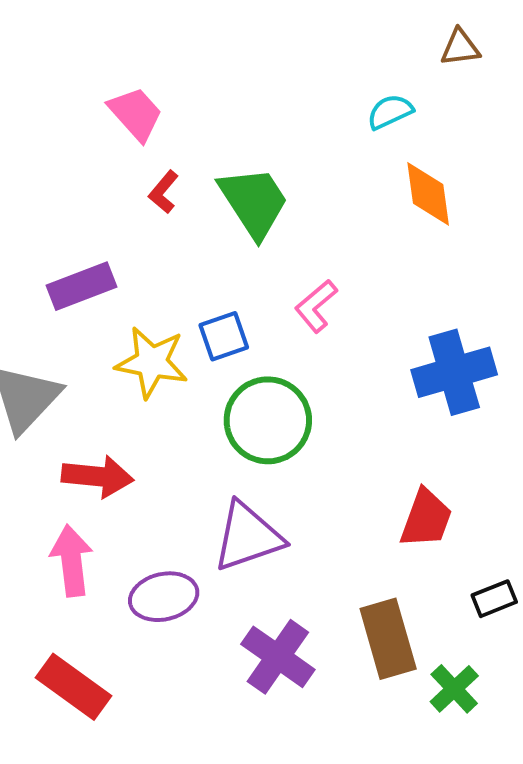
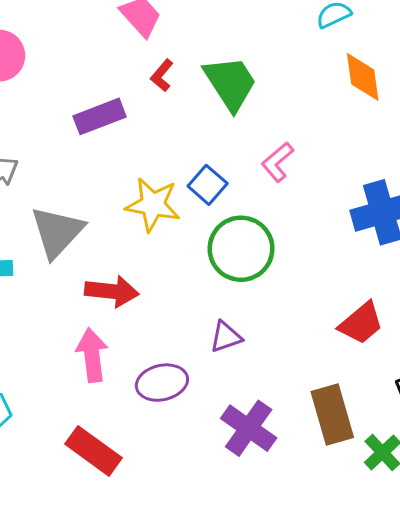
purple rectangle: (81, 286) -> (100, 116), moved
blue square: (224, 336) -> (208, 185), turned -30
red trapezoid: (426, 519) -> (361, 323), turned 30
purple triangle: (248, 537) -> (226, 337), size x0.6

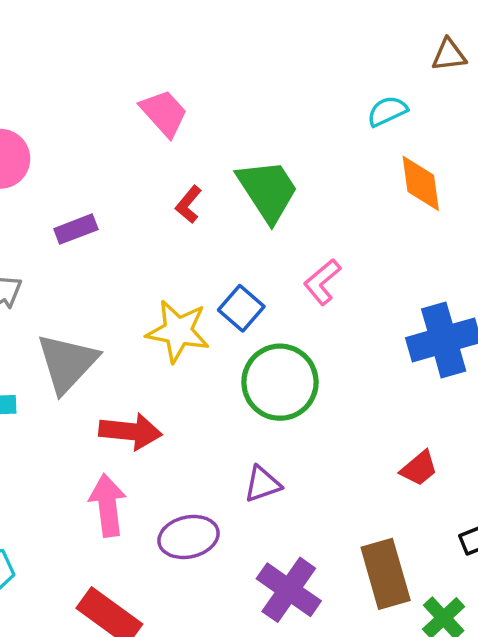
red L-shape: (162, 75) -> (189, 204), moved
purple rectangle: (100, 116) -> (76, 229), moved, size x0.7
red trapezoid: (361, 323) -> (419, 468), size x0.7

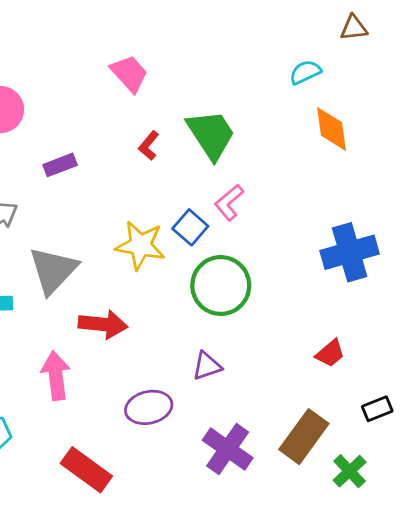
pink L-shape: (322, 282) -> (229, 202), moved
pink arrow: (108, 505) -> (56, 376), moved
brown rectangle: (386, 574) -> (304, 437), turned 52

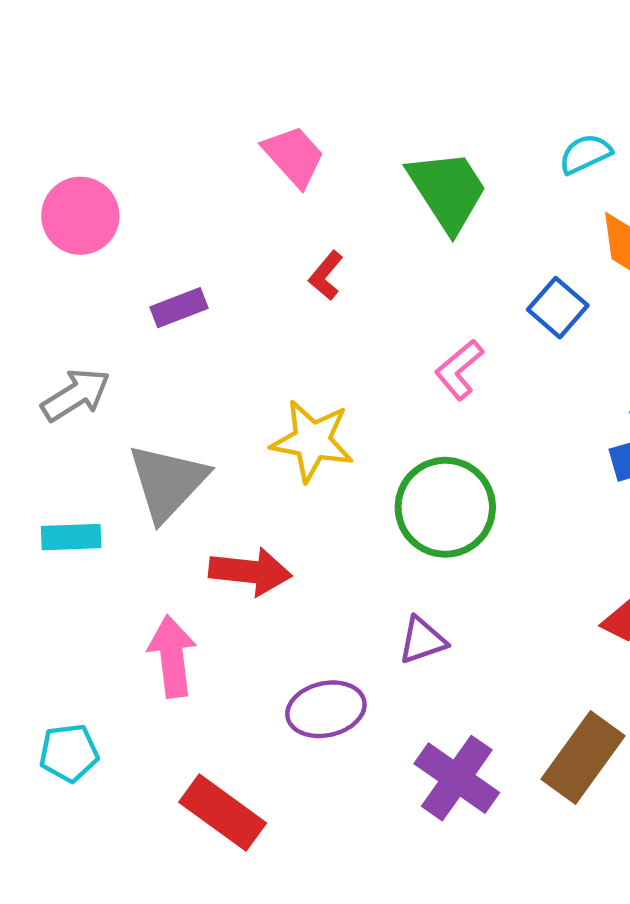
green trapezoid: (211, 134) -> (448, 191), moved
blue square: (190, 227) -> (558, 308), moved

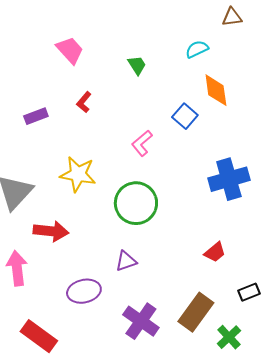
green trapezoid: (448, 191) -> (137, 65), size x0.5
purple rectangle: (179, 308) -> (36, 116), moved

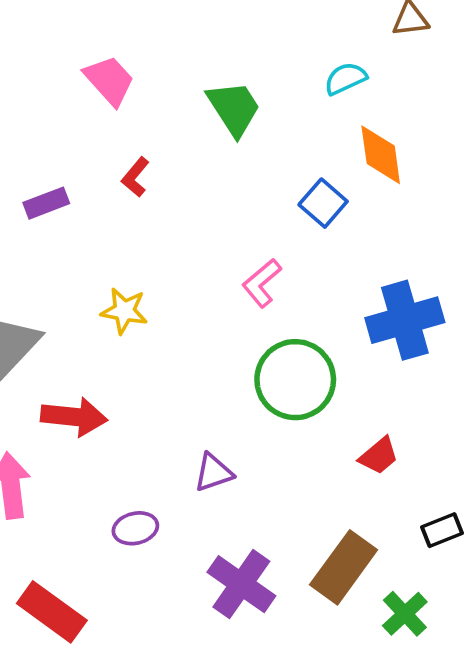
green trapezoid: (137, 65) -> (234, 108), size x1.6
pink L-shape: (142, 143) -> (262, 283), moved
yellow star: (78, 174) -> (124, 311), size x0.7
green circle: (136, 203) -> (295, 380), moved
purple ellipse: (84, 291) -> (135, 528), size x0.7

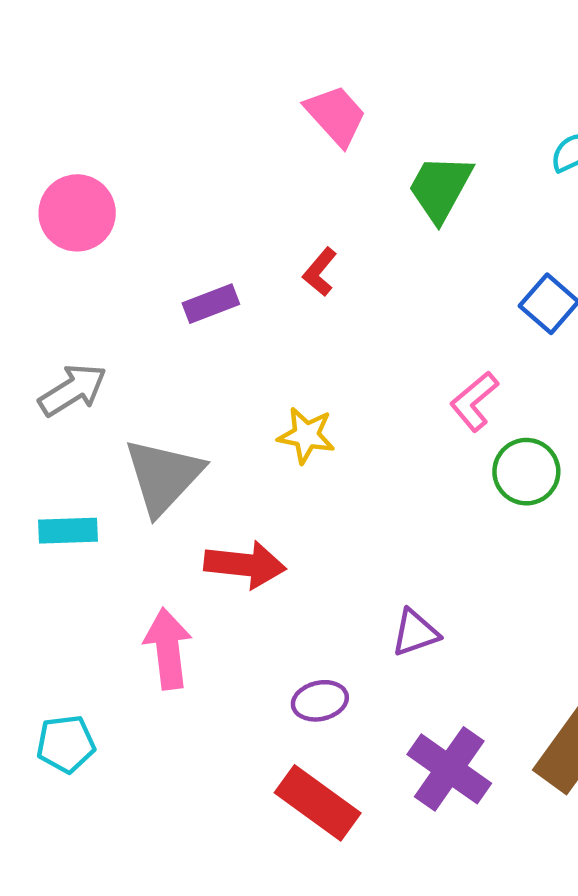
pink trapezoid: (109, 80) -> (336, 115), moved
green trapezoid: (234, 108) -> (440, 188), turned -118
green circle: (295, 380) -> (526, 472), moved, size x0.7
red rectangle: (52, 612) -> (318, 803), moved

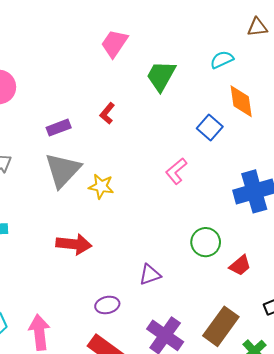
pink trapezoid: (336, 115) -> (114, 43), turned -104
green circle: (526, 472) -> (206, 242), moved
gray triangle: (163, 476) -> (63, 170), moved
pink arrow: (168, 649) -> (39, 332), moved

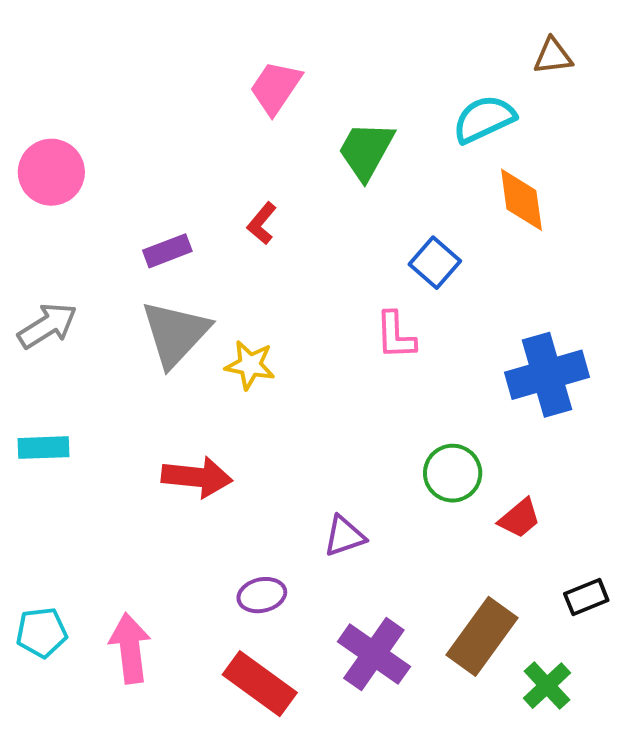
cyan semicircle: (222, 60) -> (484, 119), size x1.4
blue square: (210, 128) -> (435, 263), moved
pink L-shape: (176, 171) -> (396, 335), turned -52

